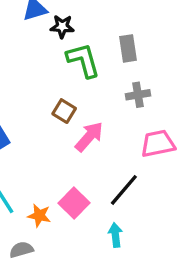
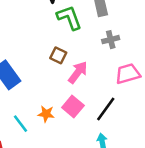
pink square: (74, 203) -> (73, 107), moved
orange star: (39, 216) -> (46, 114), moved

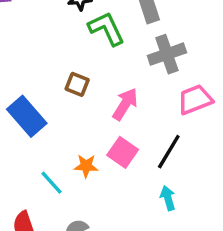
gray cross: (111, 40) -> (167, 54), size x1.5
brown square: (58, 55) -> (77, 84), moved

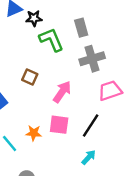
pink square: (123, 152) -> (59, 125), turned -30
cyan arrow: (168, 198) -> (89, 157), turned 56

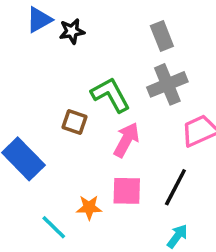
gray rectangle: (81, 28) -> (162, 36), moved
green L-shape: (51, 40) -> (111, 95), moved

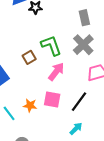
gray cross: (167, 84) -> (83, 45), turned -30
brown square: (74, 122) -> (29, 57), turned 32

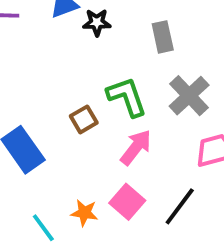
gray rectangle: (84, 18) -> (163, 37), moved
pink square: (52, 100) -> (127, 202), turned 30

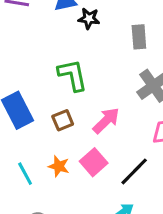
green L-shape: (127, 97) -> (73, 75), moved
brown square: (84, 119) -> (63, 120), moved

